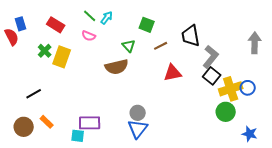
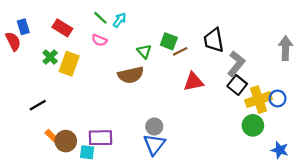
green square: (147, 25) -> (169, 41), moved
brown circle: (24, 127) -> (66, 141), moved

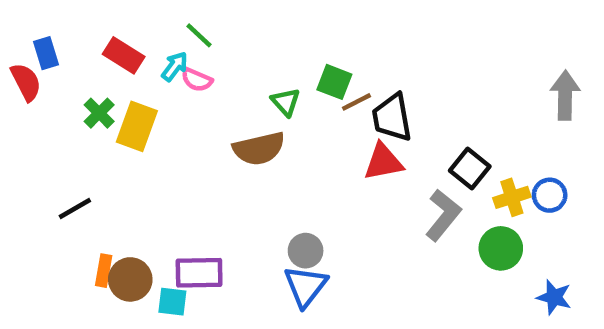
cyan arrow: (120, 20) -> (175, 66), moved
black trapezoid: (214, 40) -> (392, 117), moved
gray L-shape: (236, 64) -> (443, 215), moved
yellow cross: (258, 100) -> (512, 197), size x0.7
orange rectangle: (52, 137) -> (104, 271), turned 56

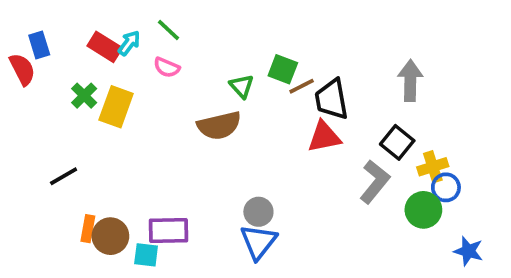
cyan arrow: (175, 66) -> (129, 43), moved
gray arrow: (565, 95) -> (410, 81), moved
blue circle: (550, 195) -> (446, 187), moved

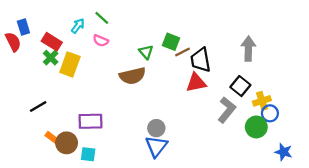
red rectangle: (105, 47) -> (52, 42), moved
orange rectangle: (88, 229) -> (53, 138), turned -63
purple rectangle: (169, 230) -> (90, 121), moved

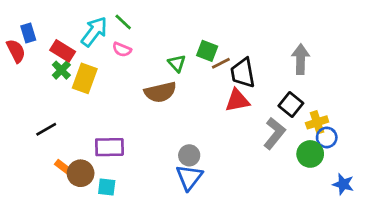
cyan arrow: (78, 26) -> (94, 32), size x1.6

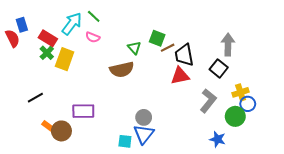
black square: (291, 104) -> (219, 68), moved
blue star: (343, 184) -> (218, 139), moved
cyan square: (107, 187) -> (125, 141), moved

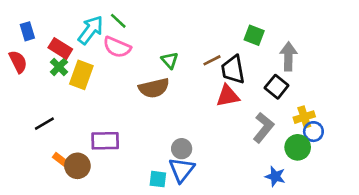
pink semicircle: (93, 37) -> (117, 47), size x1.5
red semicircle: (12, 38) -> (18, 62), moved
green square: (157, 38) -> (254, 35), moved

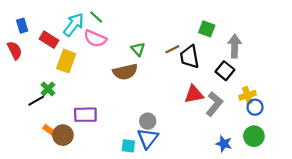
green cross: (59, 67) -> (48, 89), moved
red triangle: (228, 96) -> (194, 94), moved
green circle: (298, 147) -> (254, 136), moved

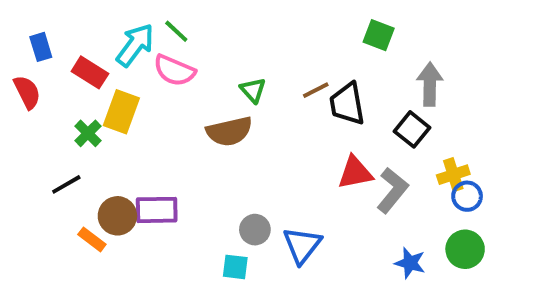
green square: (207, 29) -> (379, 35), moved
green cross: (48, 89) -> (88, 133), moved
gray circle: (148, 121) -> (255, 230), moved
brown circle: (63, 135) -> (117, 216), moved
blue triangle: (148, 138) -> (302, 245), moved

